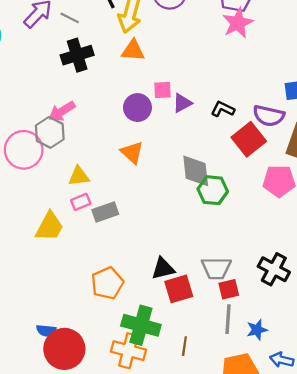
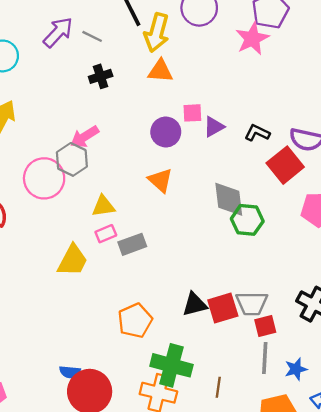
pink star: (238, 23) -> (252, 39), moved
black cross: (77, 55) -> (101, 76), size x0.7
red square: (179, 289) -> (223, 308), moved

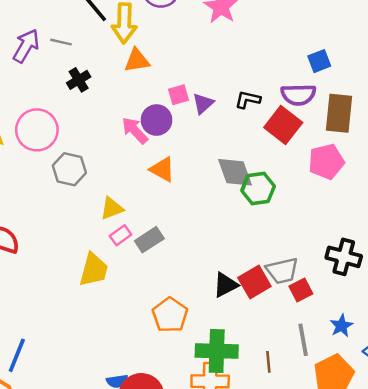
pink arrow: (85, 137) -> (135, 130), moved, turned 92
pink circle: (44, 178) -> (37, 130), moved
gray line: (265, 358) -> (303, 340), moved

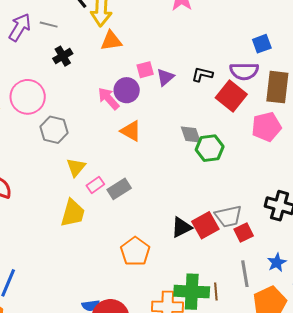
gray diamond: (235, 172) -> (191, 134), size x0.7
yellow triangle: (112, 208) -> (76, 167), moved, turned -30
green cross: (217, 351) -> (192, 292), moved

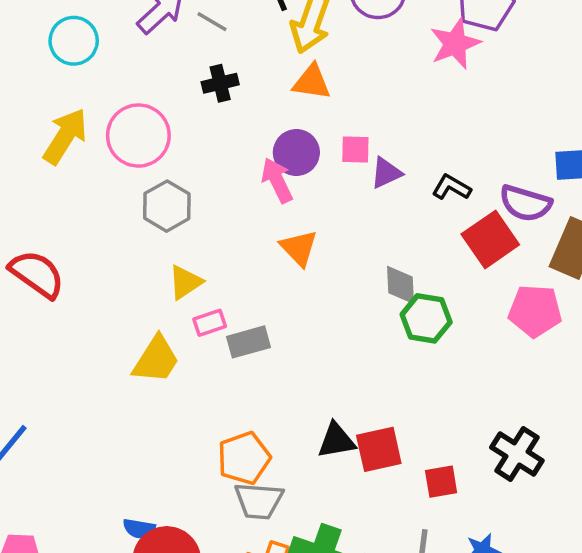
purple circle: (127, 90) -> (296, 153), moved
gray trapezoid: (228, 216) -> (259, 501), moved

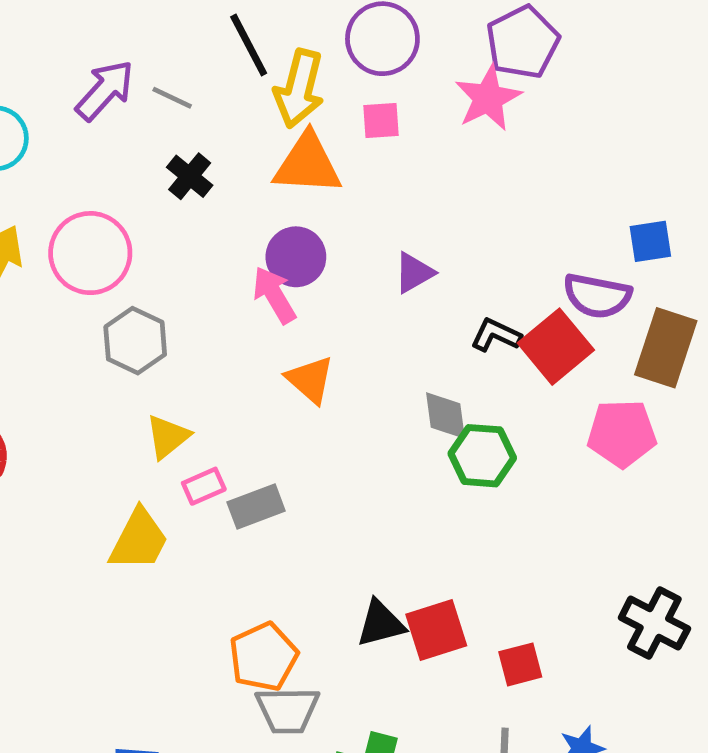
orange triangle: (312, 82) -> (308, 164), size x1.4
black cross: (220, 83) -> (190, 176), turned -32
pink square: (355, 149) -> (381, 120), moved
black L-shape: (451, 187) -> (496, 335), moved
black cross: (517, 454) -> (654, 623), moved

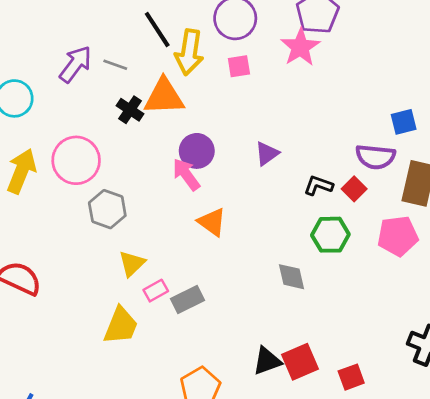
orange triangle: (308, 164) -> (164, 97), moved
red square: (556, 347) -> (354, 189), size x0.6
gray diamond: (445, 415) -> (291, 277), moved
green hexagon: (482, 456) -> (330, 235), moved

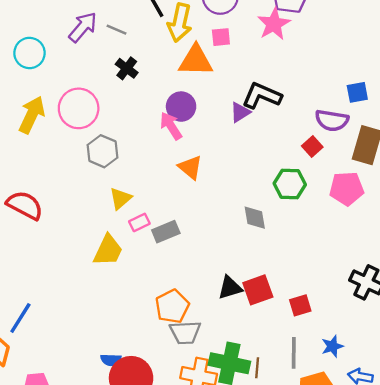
orange triangle: (164, 97) -> (196, 61), moved
black L-shape: (318, 185) -> (262, 96), moved, size x1.6

